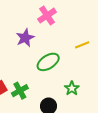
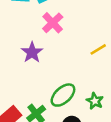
green ellipse: (48, 62) -> (63, 95), moved

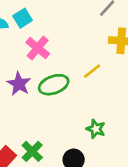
green ellipse: (63, 95) -> (54, 85), moved, turned 30

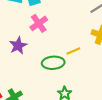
green ellipse: (54, 85) -> (53, 63), moved

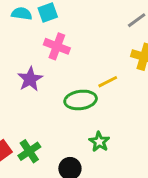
pink cross: (39, 23) -> (57, 46), turned -30

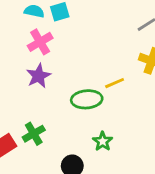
pink cross: (57, 46) -> (40, 42), moved, turned 35
green cross: (29, 151) -> (34, 134), moved

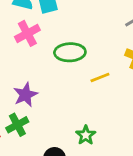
purple star: (38, 76) -> (25, 95), moved
green ellipse: (87, 99) -> (70, 52), moved

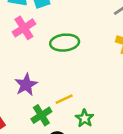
yellow line: (100, 77) -> (64, 99), moved
green cross: (17, 125) -> (41, 115), moved

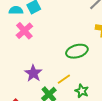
green ellipse: (65, 43) -> (77, 51), moved

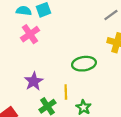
yellow line: (64, 79) -> (66, 92), turned -64

